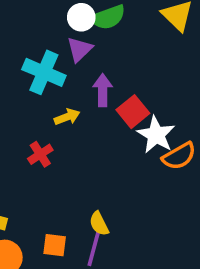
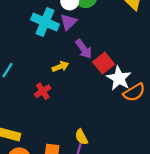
cyan cross: (44, 72) -> (45, 22), moved
purple arrow: (103, 90) -> (84, 49), turned 144

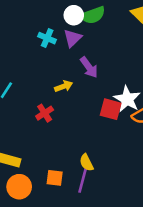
cyan cross: (45, 22) -> (47, 38), size x0.6
red square: (104, 63) -> (111, 109), moved, turned -36

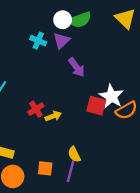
yellow arrow: (64, 86) -> (53, 116), moved

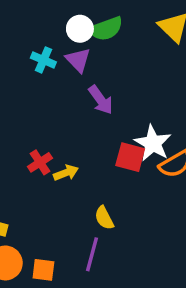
purple triangle: (61, 41) -> (78, 60), turned -30
yellow semicircle: (74, 154) -> (104, 218), moved
orange square: (45, 168) -> (43, 270), moved

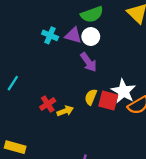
white circle: (80, 29) -> (91, 37), moved
purple triangle: (78, 60) -> (73, 35), turned -30
yellow semicircle: (104, 218) -> (91, 97), moved, turned 49

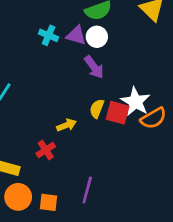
red cross: (48, 104) -> (46, 150), moved

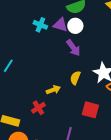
red square: (118, 113) -> (90, 110), moved

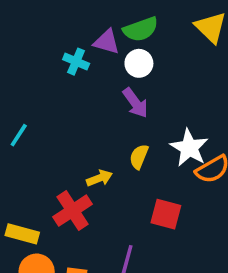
purple triangle: (60, 25) -> (107, 42), moved
red cross: (38, 108) -> (73, 211), size x1.5

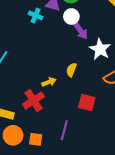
purple arrow: (135, 103) -> (81, 31), moved
white star: (189, 148) -> (100, 49), moved

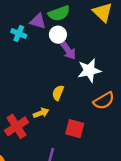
white star: (100, 49) -> (89, 70), turned 30
yellow arrow: (49, 82) -> (41, 113), moved

